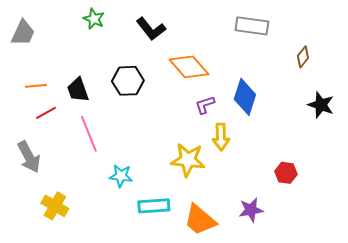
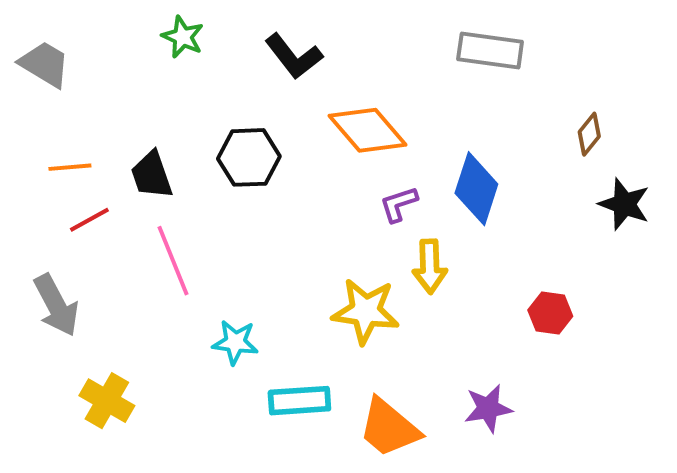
gray trapezoid: (23, 33) -> (45, 64), turned -84
brown diamond: (303, 57) -> (589, 134), moved
red hexagon: (286, 173) -> (550, 313), moved

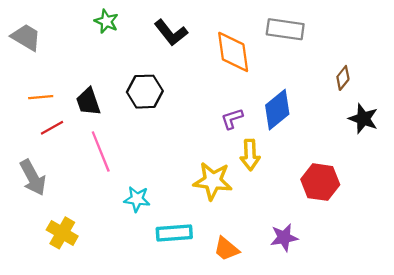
orange diamond: (368, 130) -> (233, 52), moved, turned 33
blue diamond: (476, 189) -> (277, 110), turned 33
red hexagon: (550, 313) -> (320, 182), size x1.5
orange trapezoid: (389, 428) -> (226, 249), size x0.7

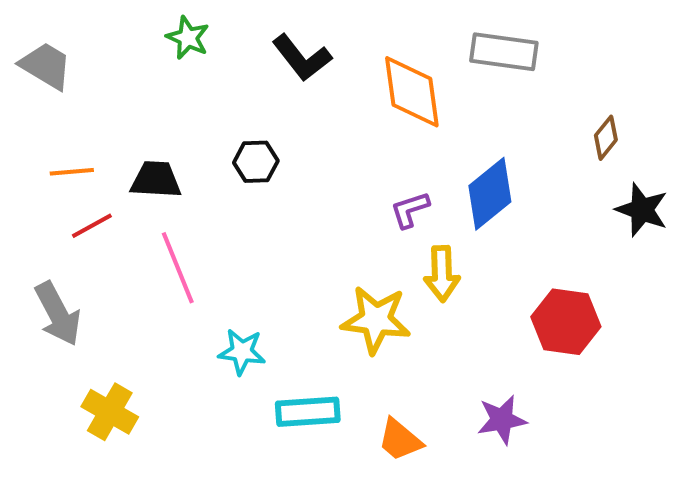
black hexagon: (145, 92) -> (256, 162), size x0.7
black trapezoid: (88, 102) -> (156, 180), turned 112

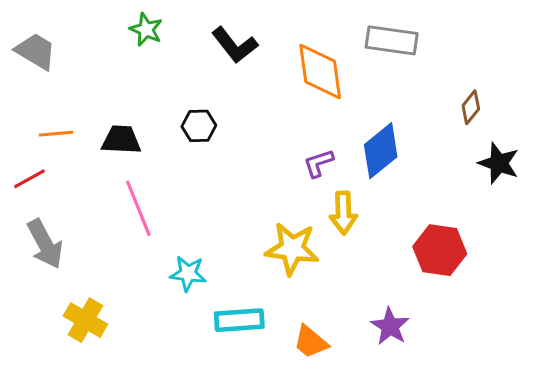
red line: (92, 226) -> (30, 179), moved
purple star: (502, 420) -> (390, 326), turned -30

